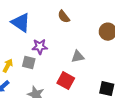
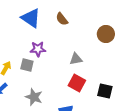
blue triangle: (21, 23) -> (31, 18), moved
red square: (66, 81) -> (77, 83), moved

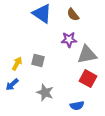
purple star: (38, 49) -> (69, 40), moved
gray triangle: (76, 59) -> (87, 55), size x1.5

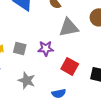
purple star: (69, 40) -> (46, 48), moved
gray triangle: (87, 55) -> (69, 27), moved

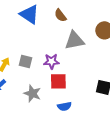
red square: (70, 66) -> (58, 81), moved, turned -30

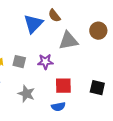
blue triangle: (29, 14) -> (33, 24), moved, turned 40
red square: (58, 81) -> (63, 86), moved

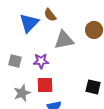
red square: (63, 86) -> (45, 85), moved
gray star: (26, 94) -> (22, 93), turned 30

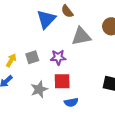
gray square: (15, 61) -> (32, 57), turned -32

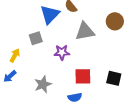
gray square: (32, 57) -> (36, 38), moved
red square: (62, 81) -> (83, 76), moved

